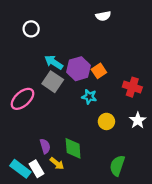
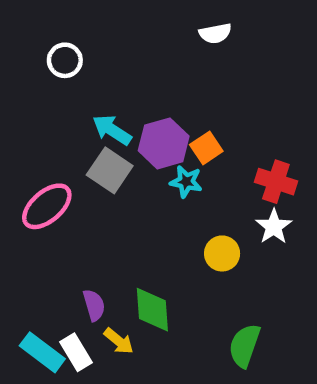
cyan star: (89, 97) -> (186, 182), moved
white star: (138, 120) -> (274, 227), moved

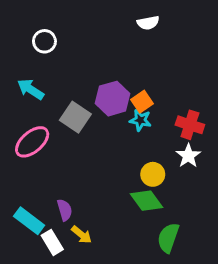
cyan arrow: (112, 130) -> (31, 89), moved
cyan star: (186, 182) -> (140, 120), moved
green diamond: (152, 310) -> (147, 201), moved, turned -32
cyan rectangle: (42, 352) -> (29, 221), moved

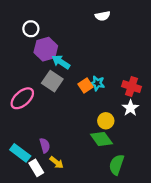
cyan arrow: (31, 89) -> (61, 62), moved
purple hexagon: (113, 99) -> (46, 49), moved
orange square: (142, 102) -> (85, 85), moved

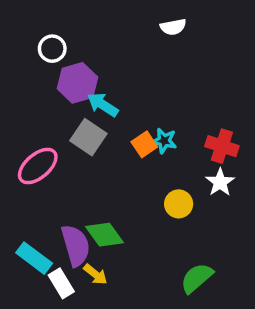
green diamond: (101, 139) -> (105, 235), moved
purple semicircle: (45, 145) -> (76, 245), size x1.6
green semicircle: (116, 165) -> (197, 278), turned 30

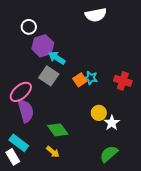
white semicircle: (173, 27) -> (96, 15), size x1.5
white star: (220, 182) -> (112, 123), moved
purple semicircle: (76, 245) -> (26, 111), moved
white rectangle: (61, 283) -> (13, 157), moved

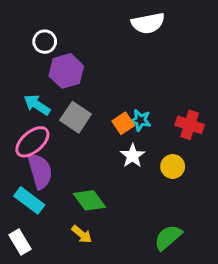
cyan arrow: (57, 58) -> (37, 105), moved
yellow circle: (99, 113) -> (173, 166), moved
white star: (112, 123) -> (133, 156), moved
cyan rectangle: (19, 143) -> (29, 200), moved

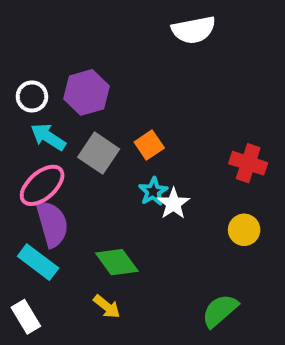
white circle: (45, 42) -> (32, 96), moved
cyan star: (140, 120) -> (153, 191), moved, turned 30
orange square: (123, 123) -> (149, 145), moved
yellow circle: (173, 166) -> (244, 230), moved

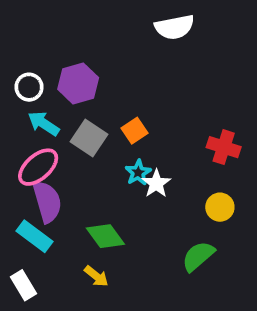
green semicircle: (220, 311) -> (198, 256), moved

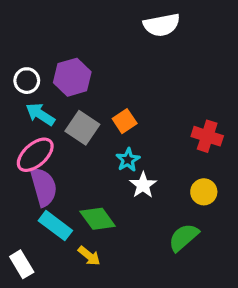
white star: (156, 183) -> (143, 185), moved
cyan rectangle: (34, 236) -> (55, 226), moved

